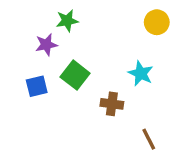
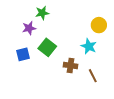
yellow circle: (157, 22) -> (99, 25), moved
brown line: (149, 139) -> (93, 76), moved

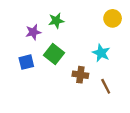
green star: (42, 13) -> (56, 21), moved
yellow circle: (99, 25) -> (113, 18), moved

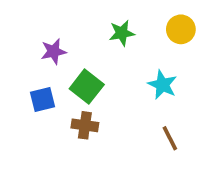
green star: (56, 21) -> (122, 33), moved
brown cross: (80, 75) -> (85, 125), moved

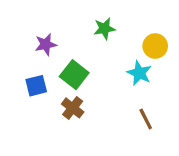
yellow circle: (181, 29) -> (155, 46), moved
brown cross: (85, 125) -> (73, 108), turned 30

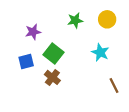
yellow circle: (155, 46) -> (107, 19), moved
brown line: (146, 119) -> (114, 85), moved

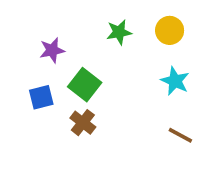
cyan star: (100, 52) -> (175, 81), moved
brown line: (114, 85) -> (180, 135), turned -35

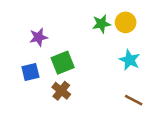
green star: (119, 32) -> (101, 24), moved
green square: (85, 85) -> (63, 63), turned 30

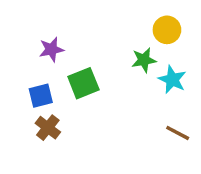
green star: (101, 24) -> (144, 60), moved
brown cross: (61, 91) -> (48, 128), moved

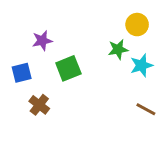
cyan star: (172, 80) -> (141, 65), turned 30
blue square: (41, 96) -> (22, 73), moved

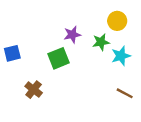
purple star: (42, 41) -> (72, 35), moved
blue square: (22, 73) -> (12, 53), moved

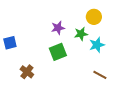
green square: (58, 58) -> (58, 52), moved

